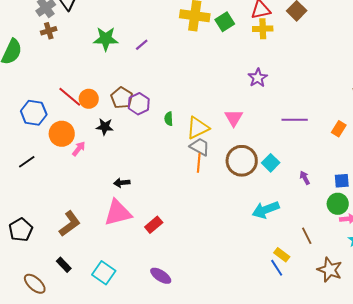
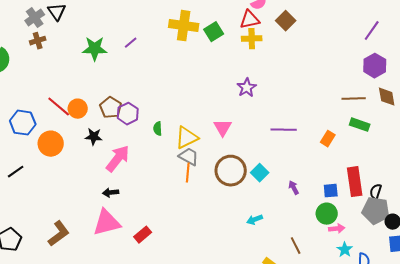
purple line: (142, 45) -> (131, 43), moved
pink arrow: (79, 149) -> (118, 159), moved, size x1.8
cyan arrow: (266, 210) -> (255, 220), size x0.6

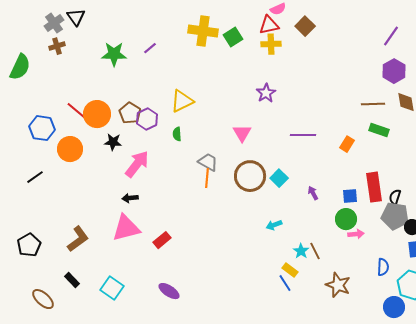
orange circle: (78, 109) -> (97, 114), size x1.4
yellow triangle: (187, 138) -> (182, 101), moved
cyan star: (345, 250) -> (301, 251), moved

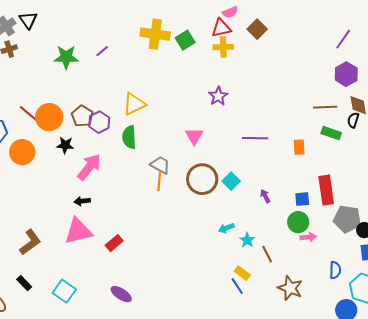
green semicircle: (177, 134) -> (129, 137), size x1.6
orange rectangle: (347, 144) -> (299, 147), turned -35
black semicircle: (395, 197) -> (353, 120), moved
cyan star: (301, 251) -> (247, 240), moved

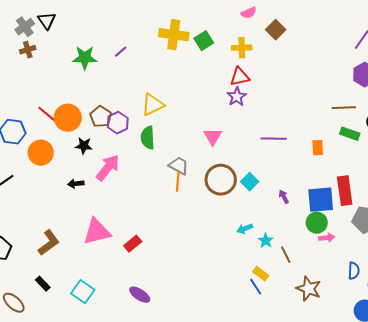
red triangle: (221, 28) -> (240, 77), moved
blue square: (302, 199) -> (321, 200), size x1.8
black arrow: (82, 201) -> (76, 184), moved

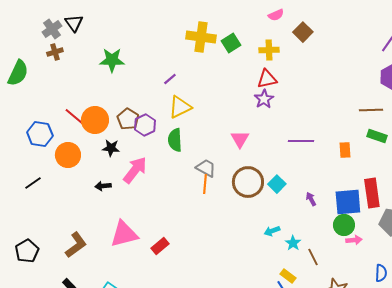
purple line: (121, 52) -> (170, 79), moved

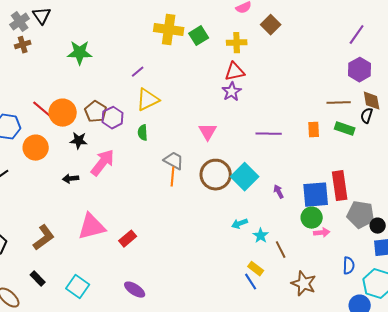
green semicircle: (175, 140) -> (143, 133), size x0.7
orange rectangle: (345, 150) -> (314, 130), moved
cyan square: (277, 184) -> (245, 177), size x1.5

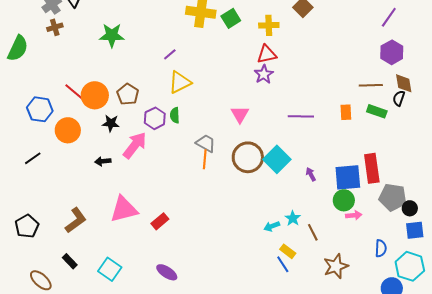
purple hexagon: (113, 118) -> (155, 118), moved
cyan arrow: (240, 224) -> (272, 226), moved
brown star: (304, 284) -> (336, 266), turned 30

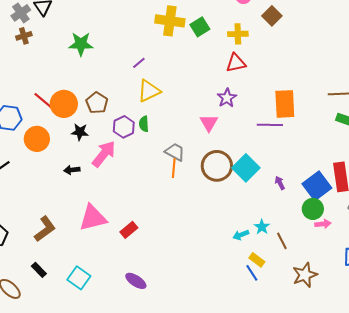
purple star: (264, 74) -> (227, 98), moved
orange rectangle: (346, 112) -> (285, 104), moved, size x1.8
blue square: (348, 177) -> (317, 186), turned -32

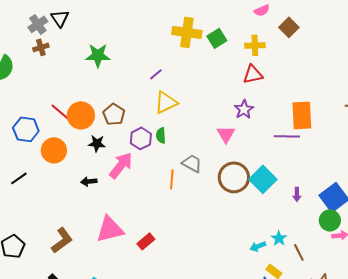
orange line: (174, 168) -> (172, 179), moved
purple arrow: (280, 183) -> (297, 194), turned -152

